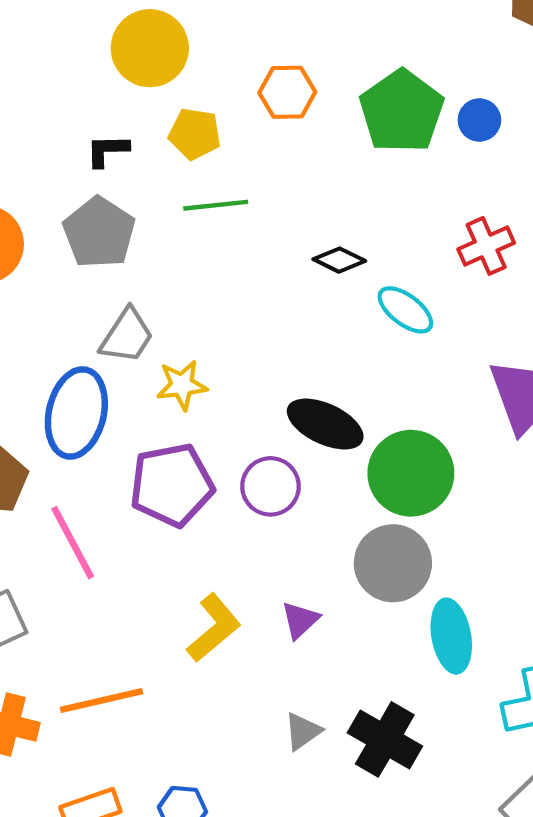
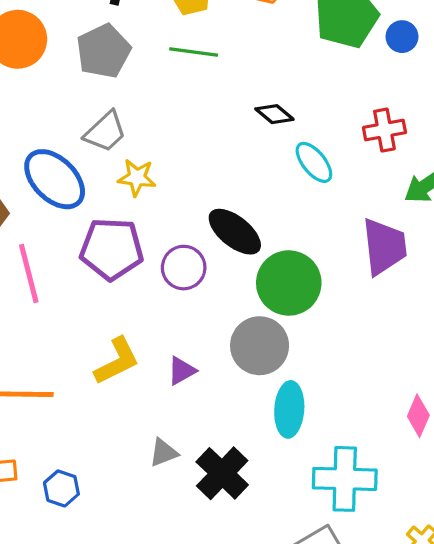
blue ellipse: (76, 413) -> (55, 179), turned -72

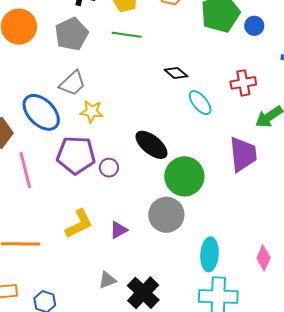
purple circle: (184, 268) -> (109, 168), moved, size x0.7
cyan ellipse: (289, 409) -> (210, 254), moved

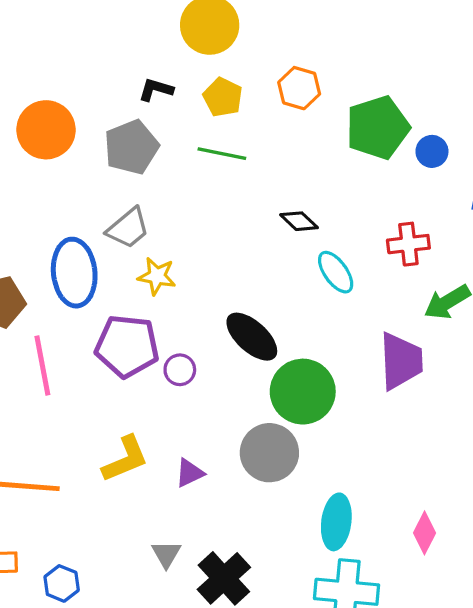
blue ellipse: (41, 112) -> (74, 273), turned 36
gray triangle: (107, 280) -> (166, 554), turned -42

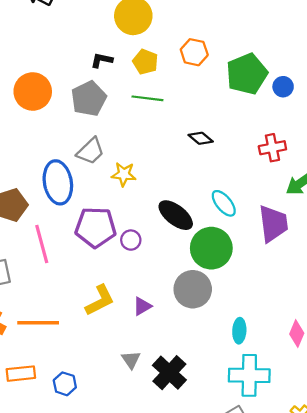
cyan ellipse: (336, 272) -> (224, 203), moved
yellow star: (157, 276) -> (124, 174), moved
cyan ellipse: (336, 522) -> (239, 331), size x0.7

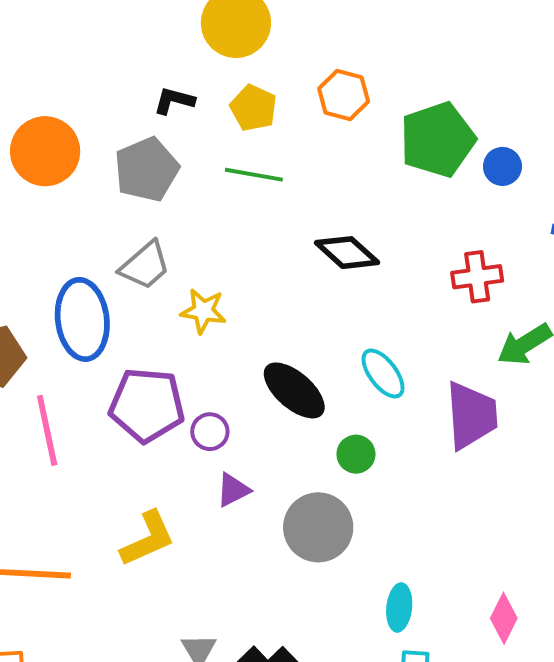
black diamond: (201, 138) -> (347, 253), size x1.4
green circle: (211, 248) -> (356, 454), size x0.5
purple triangle: (142, 306) -> (233, 490), moved

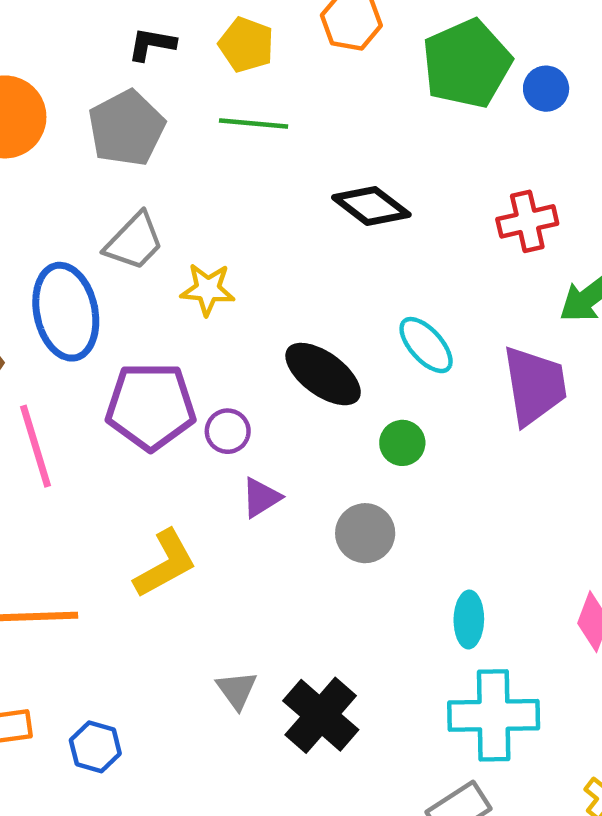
gray circle: (318, 527) -> (365, 533), size x0.7

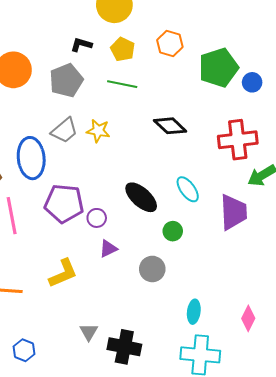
red cross: (527, 221) -> (238, 140), size x1.5
yellow star: (208, 289) -> (98, 131), moved
black cross: (321, 715) -> (124, 347), turned -36

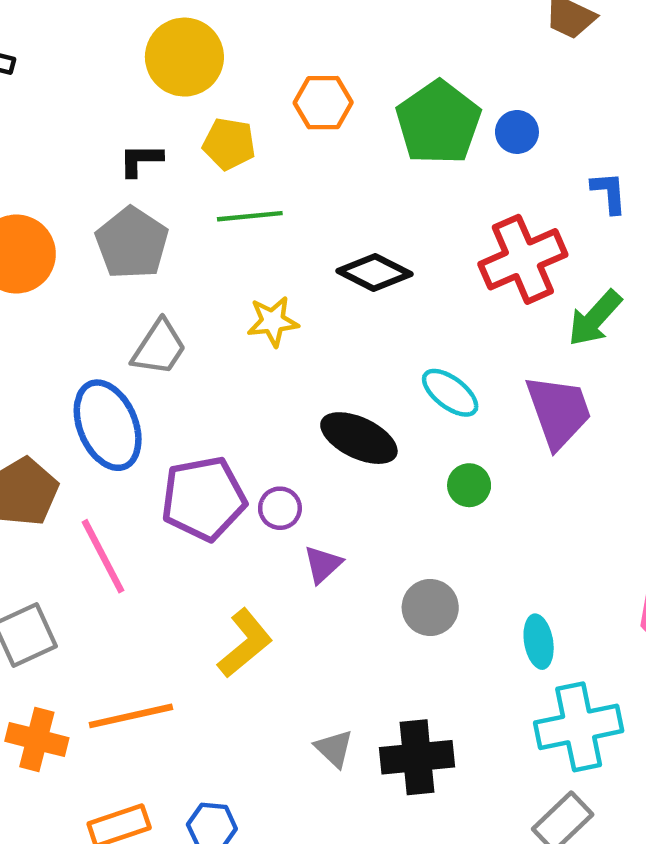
yellow star: (98, 131) -> (273, 321), moved
green circle: (173, 231) -> (469, 485), moved
gray circle: (152, 269) -> (430, 607), moved

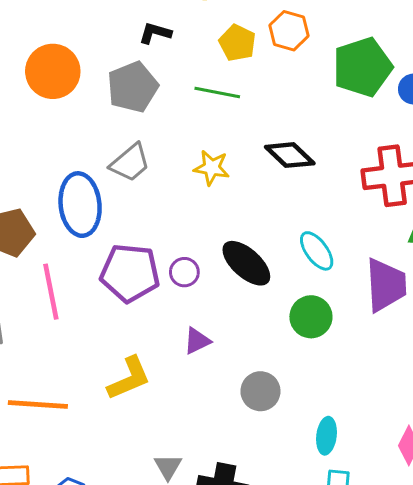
yellow pentagon: (229, 144) -> (237, 43), moved
green circle: (469, 485) -> (311, 317), size x1.4
purple circle: (280, 508) -> (184, 272), moved

